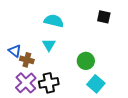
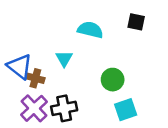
cyan semicircle: (54, 21) -> (90, 30), moved
blue triangle: (15, 51) -> (20, 66), size x1.5
cyan square: (96, 84) -> (126, 110), turned 30

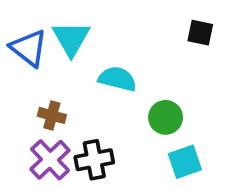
cyan semicircle: (90, 30) -> (117, 79), moved
cyan triangle: (64, 59) -> (71, 38), moved, size x1.5
blue triangle: (20, 66) -> (29, 48), moved

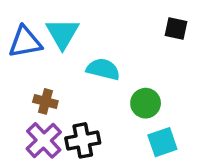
blue triangle: (29, 48) -> (25, 42), turned -48

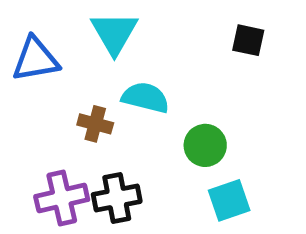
cyan triangle: (62, 34) -> (114, 33), moved
brown cross: (45, 101) -> (95, 124), moved
purple cross: (44, 140) -> (62, 198), turned 30

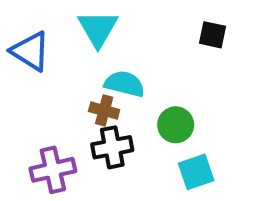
blue triangle: (35, 59) -> (30, 51), turned 42
brown cross: (95, 124) -> (104, 110), moved
black cross: (117, 198) -> (112, 147), moved

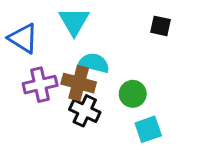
brown cross: (104, 110) -> (79, 83), size x1.5
black cross: (112, 147) -> (85, 111), turned 36
purple cross: (53, 170) -> (40, 85), moved

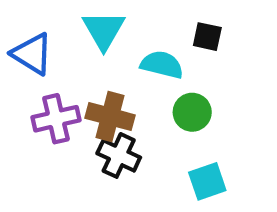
black square: (160, 26) -> (207, 37), moved
cyan semicircle: (94, 63) -> (162, 65), moved
green circle: (133, 94) -> (192, 112), moved

